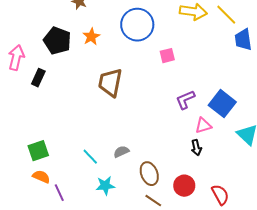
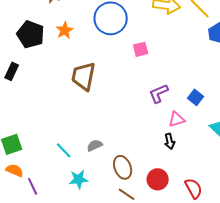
blue square: (222, 104) -> (196, 97), size x0.6

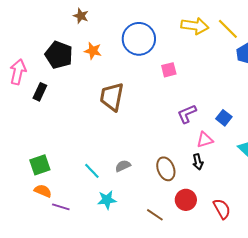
orange star: (65, 30) -> (93, 51), turned -30
brown ellipse: (123, 167) -> (166, 169), moved
purple line: (33, 186) -> (61, 207), turned -48

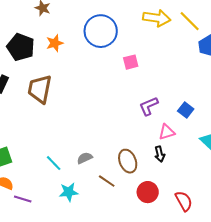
orange star: (93, 51) -> (55, 43), turned -30
brown trapezoid: (112, 97) -> (40, 89), moved
brown line: (155, 215) -> (107, 181), moved

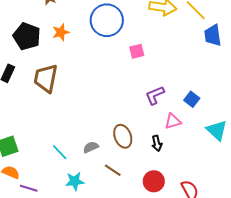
black arrow: (160, 154) -> (157, 143), moved
brown ellipse: (128, 161) -> (123, 136), moved

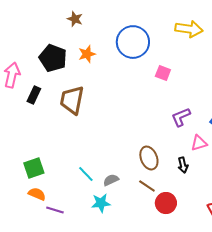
pink square: (137, 51) -> (163, 73), turned 35
gray semicircle: (91, 147) -> (111, 180), moved
brown line: (113, 170) -> (147, 186), moved
red circle: (154, 181) -> (166, 203), moved

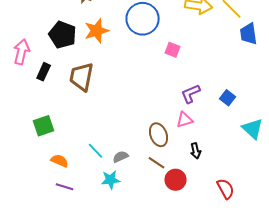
orange star: (87, 54) -> (97, 31), size x1.4
pink triangle: (199, 143) -> (185, 120), moved
black arrow: (183, 165) -> (196, 151), moved
green square: (34, 168) -> (44, 126), moved
orange semicircle: (37, 194) -> (60, 161), moved

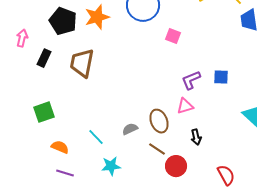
pink arrow: (22, 52) -> (22, 38), size x0.7
blue square: (228, 98) -> (221, 77), moved, turned -35
gray semicircle: (121, 157) -> (130, 129), moved

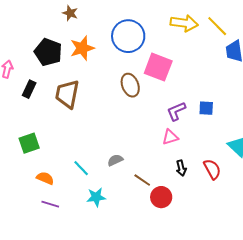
pink square: (173, 36) -> (158, 67), size x1.8
brown ellipse: (159, 121) -> (130, 85), moved
red semicircle: (226, 175) -> (212, 169), moved

